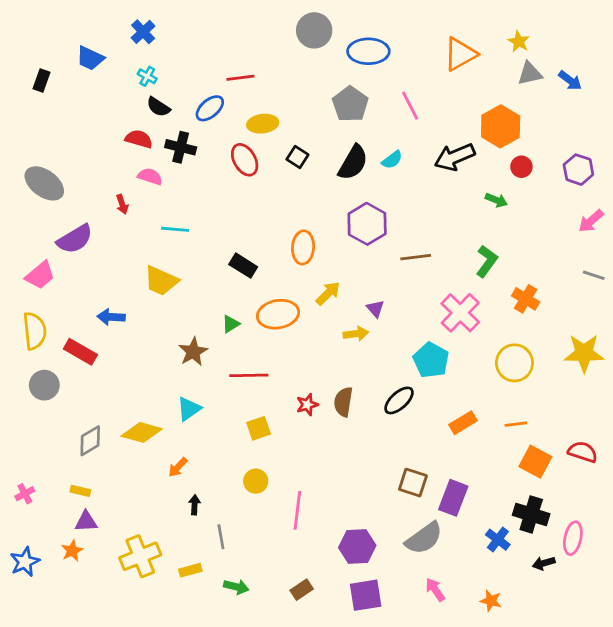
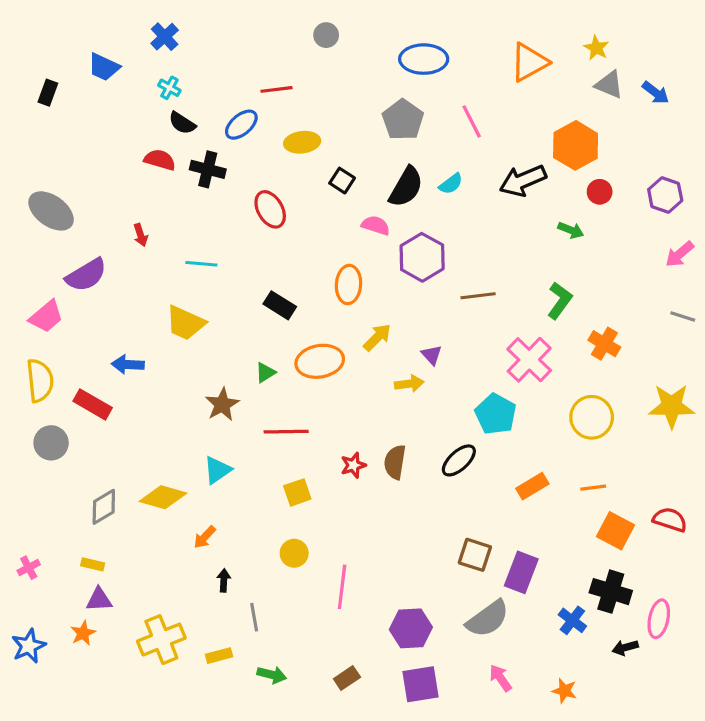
gray circle: (314, 30) -> (326, 35), moved, size x0.6
gray triangle: (530, 74) -> (609, 85), turned 36
red ellipse: (245, 160) -> (270, 209), moved
pink semicircle: (150, 176) -> (376, 225), moved

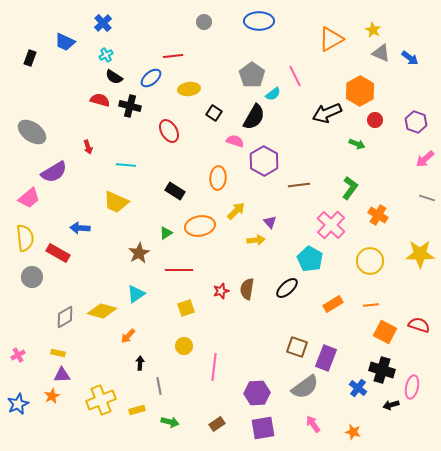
blue ellipse: (424, 59) -> (259, 21), moved
cyan cross: (169, 88) -> (106, 55), turned 32
cyan semicircle: (451, 184) -> (273, 94), moved

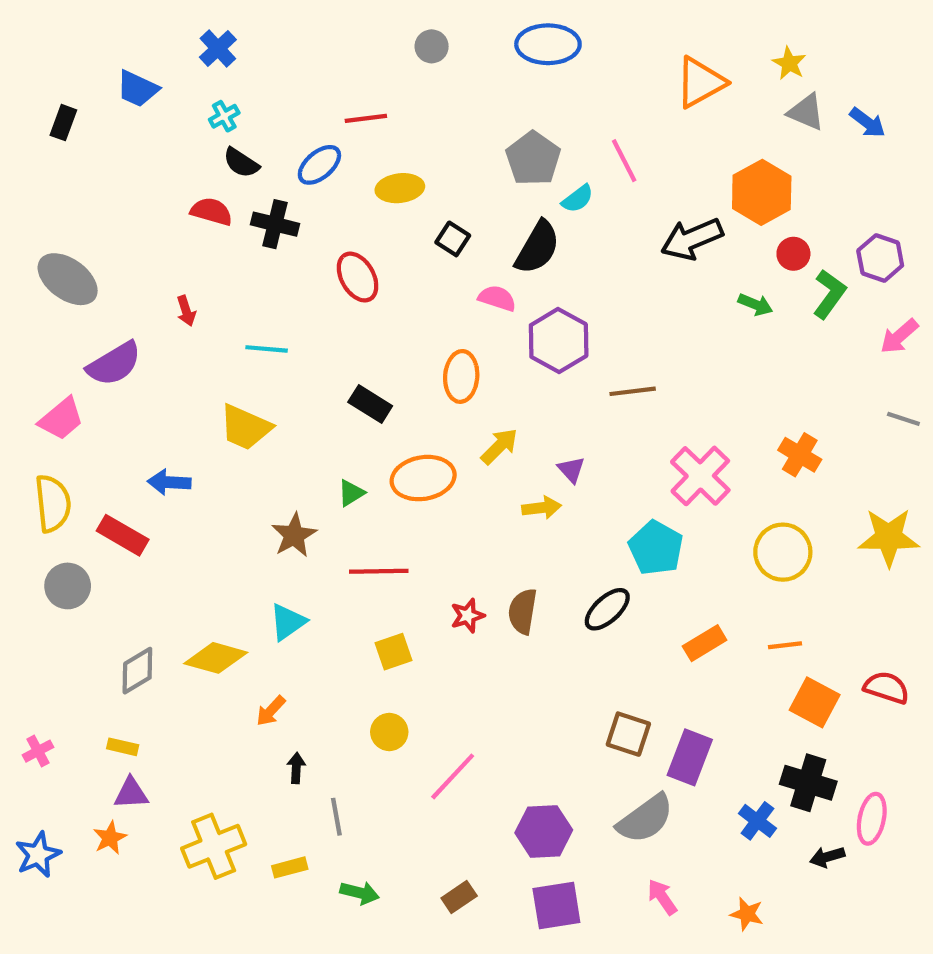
green L-shape: (350, 188) -> (829, 294), moved
pink line: (214, 367) -> (453, 776), turned 36

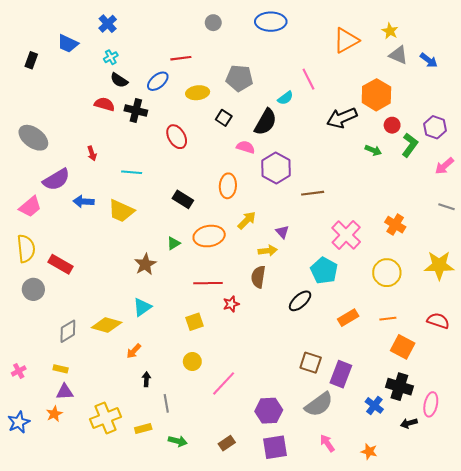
gray pentagon: (533, 159) -> (239, 78), moved, turned -30
blue arrow: (169, 482) -> (84, 202), moved
red line: (379, 571) -> (208, 283), moved
brown semicircle: (523, 611) -> (258, 277), moved
red semicircle: (887, 688) -> (438, 321), moved

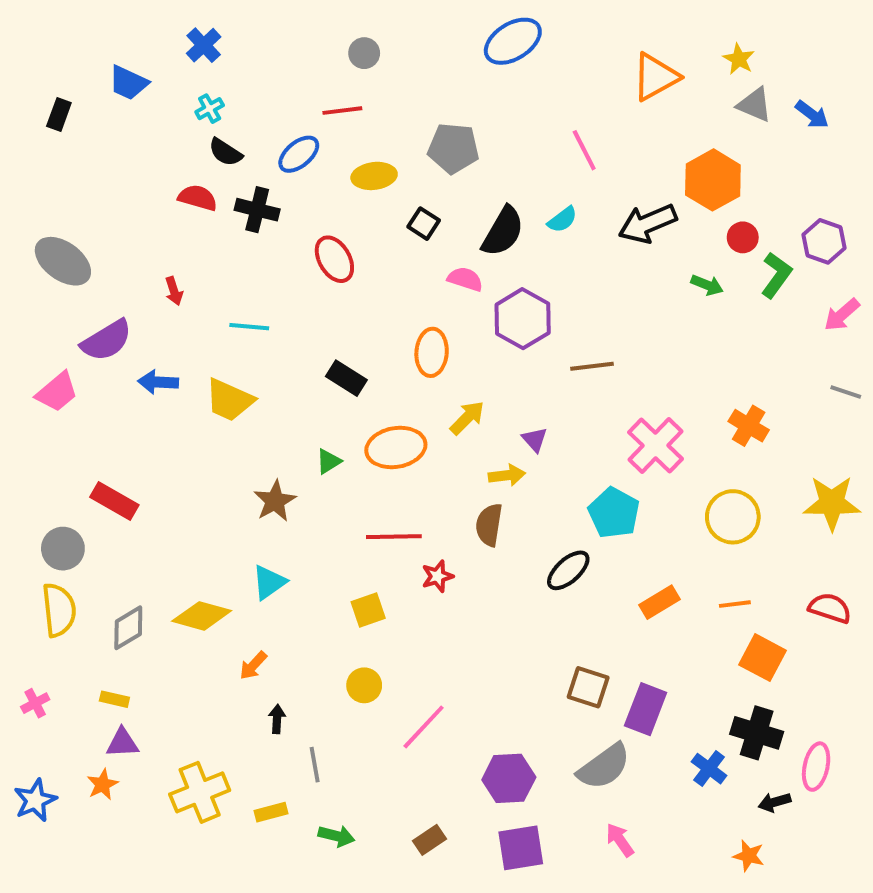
blue ellipse: (271, 22) -> (513, 41), turned -32
gray circle: (213, 23) -> (364, 53), moved
cyan semicircle: (285, 98) -> (562, 220), moved
yellow semicircle: (26, 249) -> (59, 610), moved
orange star: (369, 451) -> (749, 856), moved

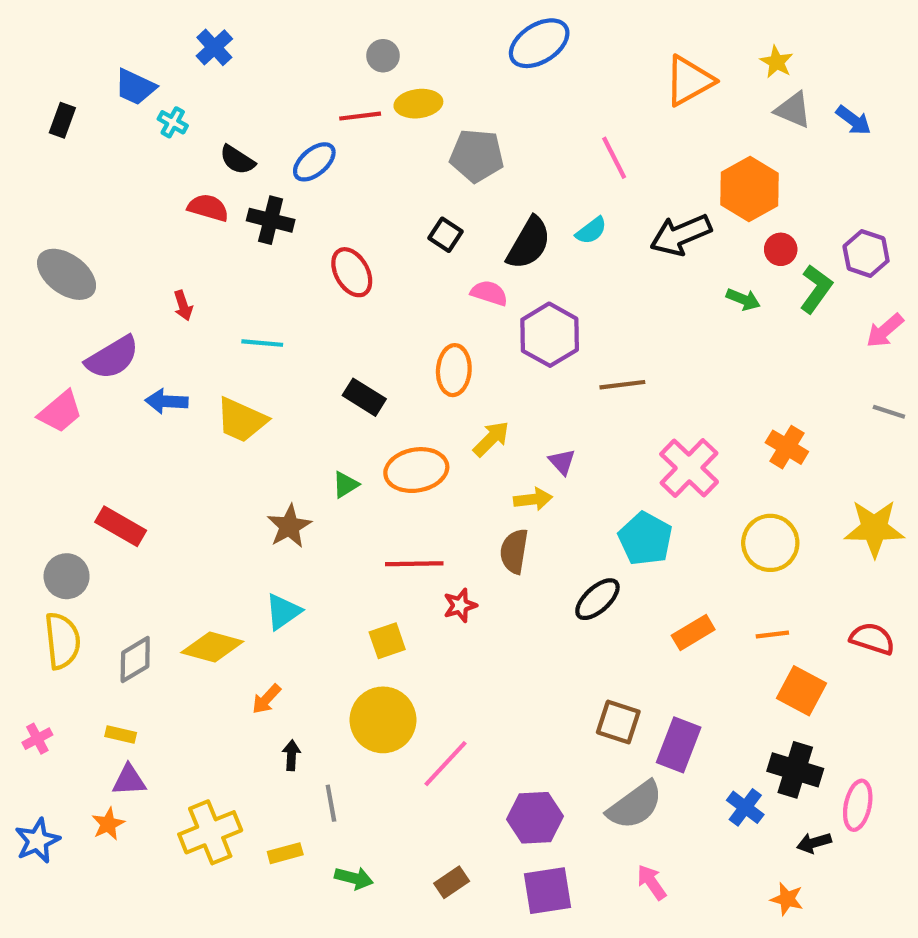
cyan cross: (210, 109) -> (173, 122), moved, turned -32
yellow ellipse: (374, 176) -> (418, 104), moved
yellow circle: (364, 685) -> (383, 720), size x1.8

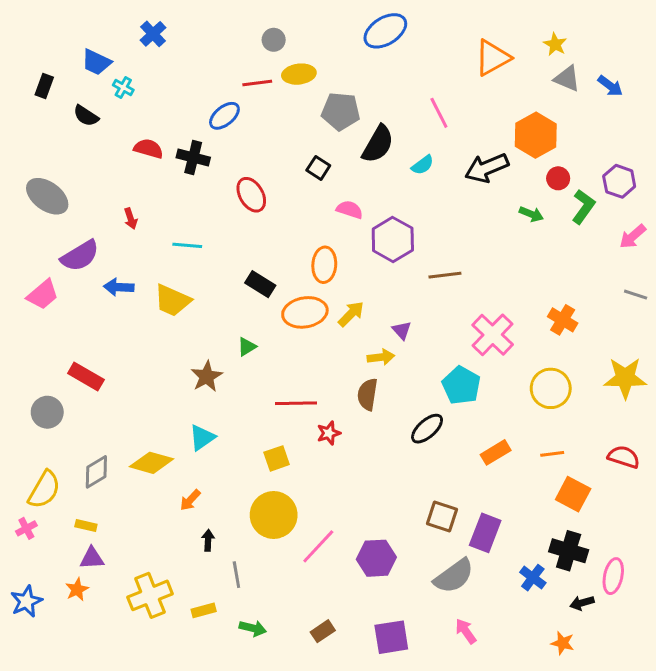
black semicircle: (237, 160) -> (86, 116), moved
black semicircle: (529, 243) -> (378, 144), moved
orange ellipse: (416, 470) -> (305, 312), moved
yellow semicircle: (62, 641) -> (44, 490), moved, turned 36
purple hexagon: (535, 818) -> (376, 558), moved

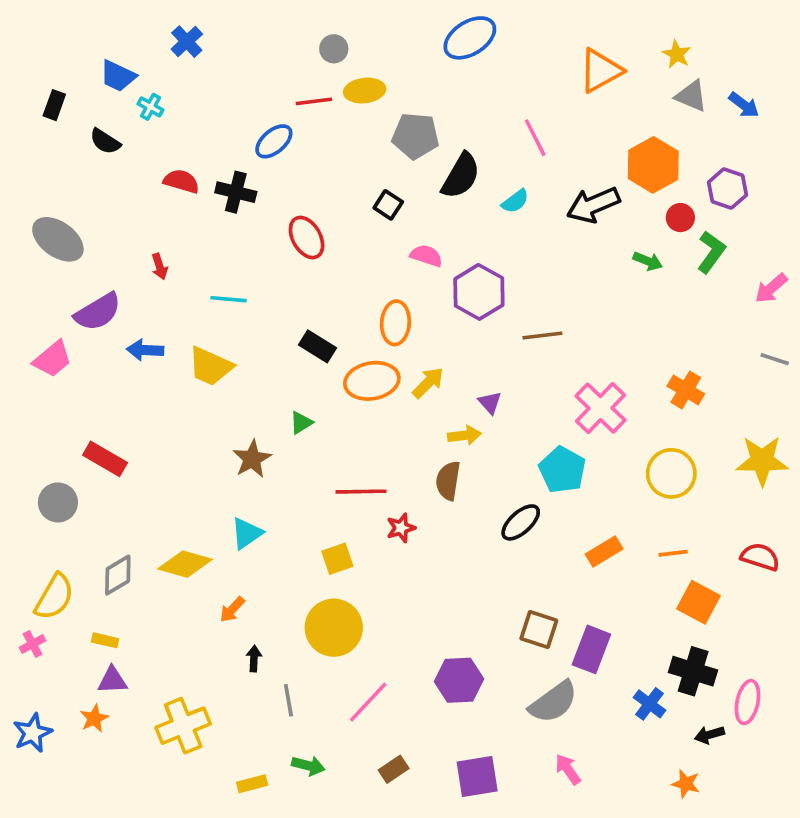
purple hexagon: (619, 181) -> (728, 189), moved
pink line: (318, 546) -> (368, 702), moved
yellow rectangle: (204, 610) -> (252, 784), moved

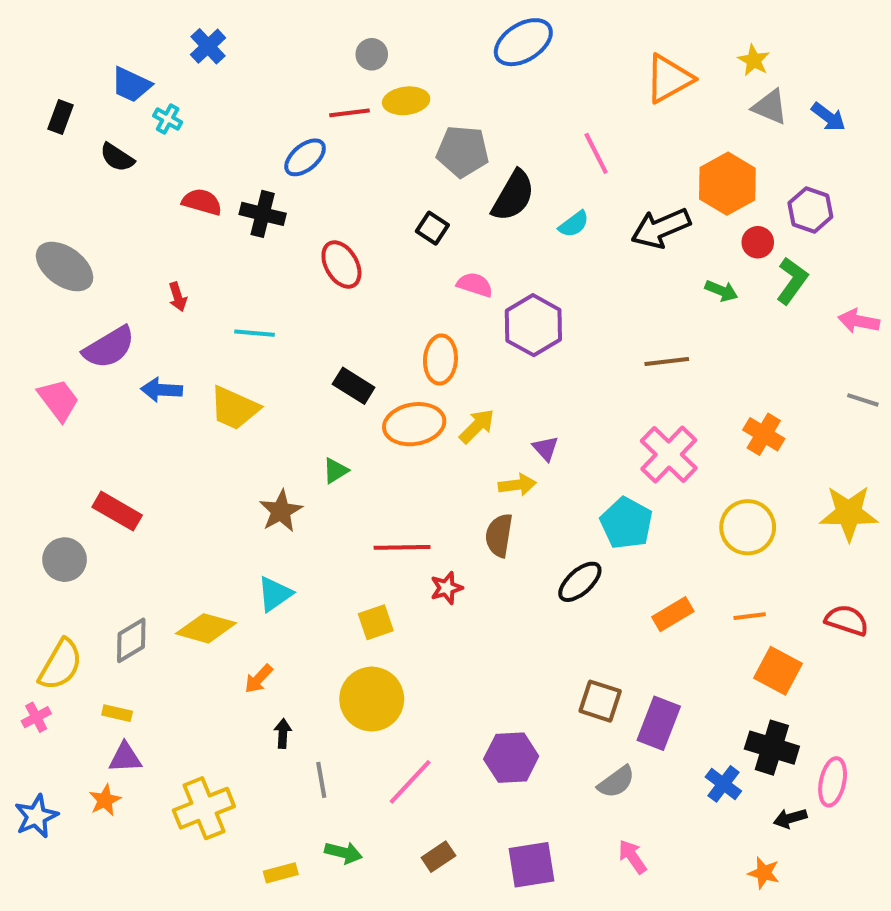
pink arrow: (771, 288) -> (859, 321), turned 52
brown line: (542, 336) -> (667, 362), moved
pink trapezoid: (52, 359) -> (58, 400), turned -87
gray semicircle: (553, 702) -> (616, 782), size x0.7

